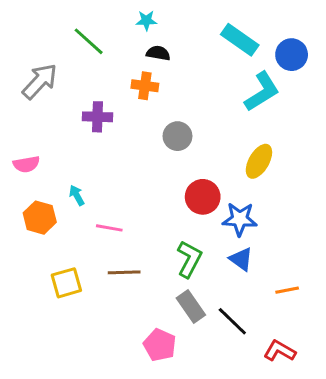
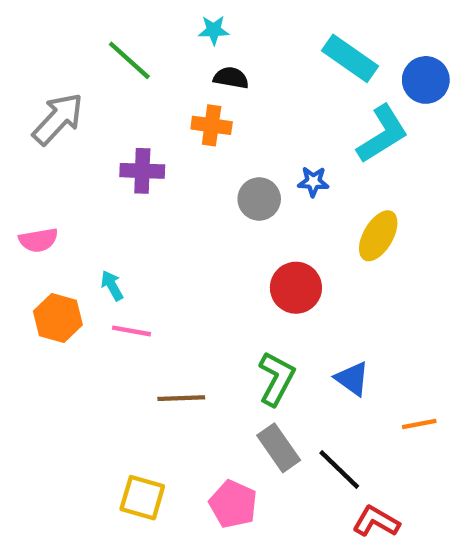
blue star: (240, 219) -> (313, 182), moved, size x0.6
pink line: (109, 228) -> (131, 331), moved
yellow square: (66, 283) -> (142, 498), moved, turned 32
red L-shape: (280, 351) -> (376, 521), moved

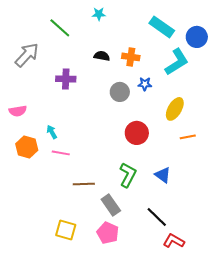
black semicircle: (231, 78) -> (102, 56), moved
orange cross: (212, 125) -> (131, 57), moved
orange line: (419, 424) -> (188, 137), moved
gray rectangle: (279, 448) -> (111, 205), moved

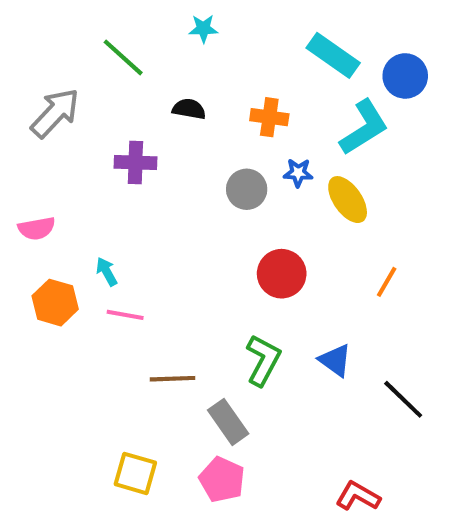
black semicircle: (102, 56) -> (189, 109), moved
yellow ellipse: (175, 109) -> (348, 200), moved, turned -65
orange line: (188, 137) -> (387, 282), turned -49
black line: (157, 217) -> (403, 399), moved

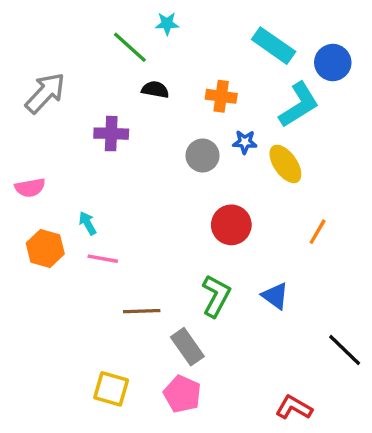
green line: (123, 57) -> (130, 47), moved
black line: (403, 399) -> (345, 350), moved

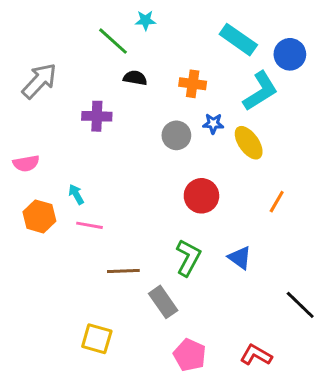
pink pentagon: (182, 394) -> (190, 355), moved

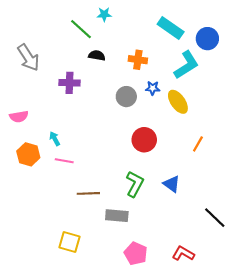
gray arrow: (39, 81) -> (28, 58), turned 104
gray rectangle: (163, 302) -> (117, 216), turned -50

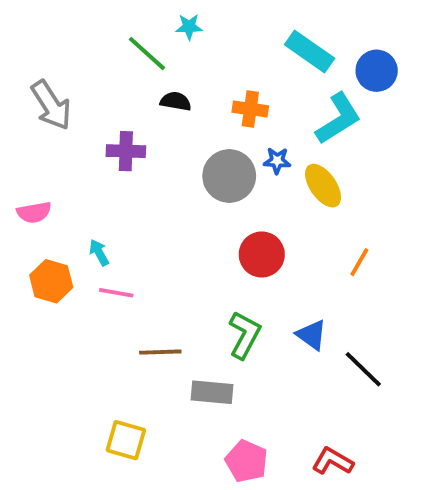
gray circle: (126, 97) -> (229, 176), size x1.4
black line: (215, 218) -> (363, 369), moved

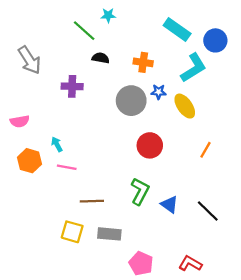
blue triangle: (312, 335) -> (169, 204), moved
gray rectangle: (212, 392) -> (109, 234), moved
yellow square: (126, 440) -> (72, 232), moved

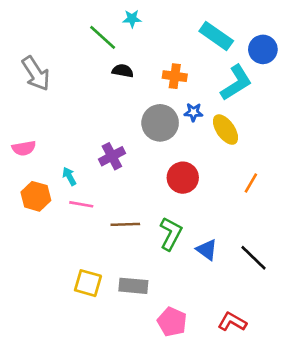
purple cross: (72, 86) -> (112, 156), moved, turned -30
brown line: (92, 201) -> (125, 224), moved

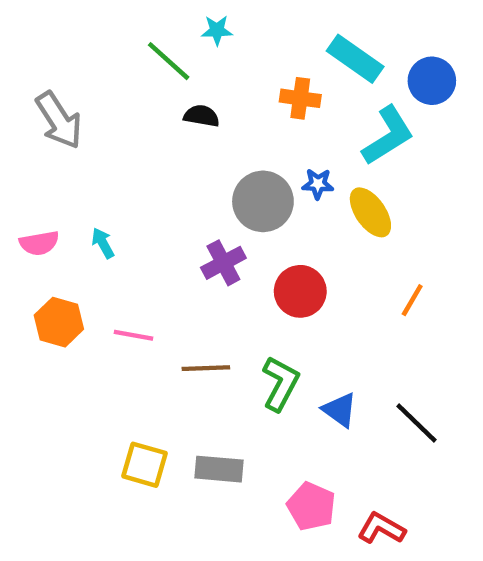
orange cross: (175, 76) -> (300, 98), moved
purple cross: (112, 156) -> (223, 263), moved
cyan arrow: (69, 176) -> (103, 243), moved
pink pentagon: (172, 322) -> (311, 506), moved

